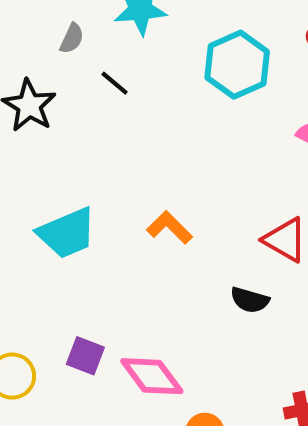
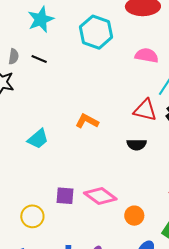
gray semicircle: (72, 38) -> (14, 56), moved
cyan trapezoid: (67, 233) -> (38, 139), size x0.7

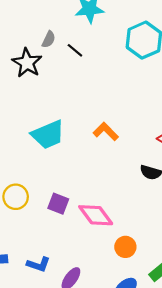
cyan trapezoid: (38, 139) -> (48, 135), size x1.4
yellow circle: (32, 216) -> (16, 197), moved

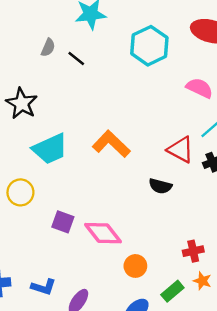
black star: (27, 63) -> (22, 103), moved
orange L-shape: (106, 132) -> (111, 144), size x1.4
yellow circle: (16, 197) -> (20, 192), moved

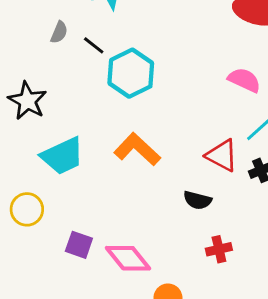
cyan hexagon: (149, 46) -> (131, 73), moved
red cross: (193, 251) -> (219, 249), moved

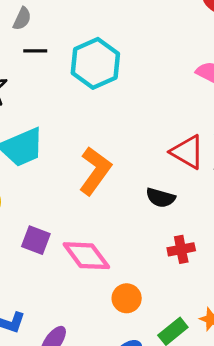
black line: (94, 45) -> (35, 51), moved, turned -40
orange L-shape: (137, 149) -> (95, 171), moved, turned 81

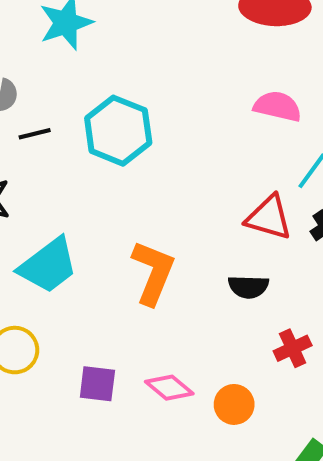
pink diamond: (86, 256) -> (169, 388), size x0.7
orange circle: (127, 298) -> (234, 404), moved

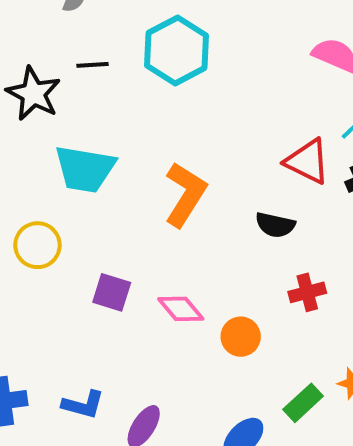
black line: (35, 134) -> (93, 65), moved
cyan trapezoid: (48, 265) -> (85, 169), turned 36

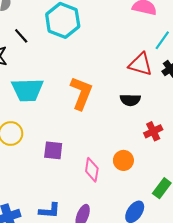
black line: (93, 65) -> (21, 36), turned 63
pink diamond: (181, 309) -> (92, 170), moved, turned 60

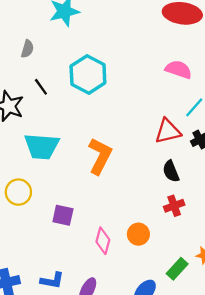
red triangle: (140, 64) -> (168, 131), turned -35
black semicircle: (130, 100) -> (171, 171), moved, turned 60

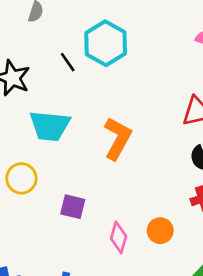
black line: (41, 87) -> (68, 62), moved

